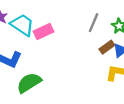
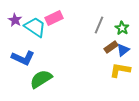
pink rectangle: (43, 32) -> (54, 18), moved

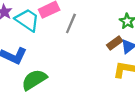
gray line: (99, 25) -> (71, 23), moved

